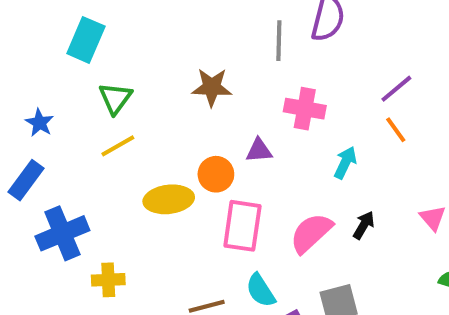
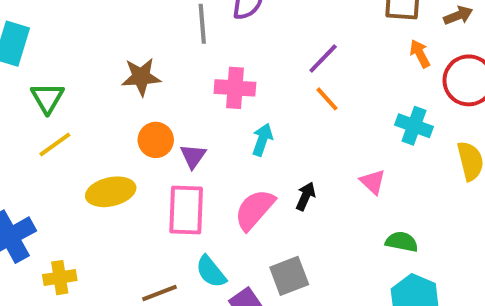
purple triangle: (259, 150) -> (193, 156), moved, turned -44
cyan arrow: (345, 163) -> (262, 140), moved
orange circle: (216, 174) -> (156, 140), moved

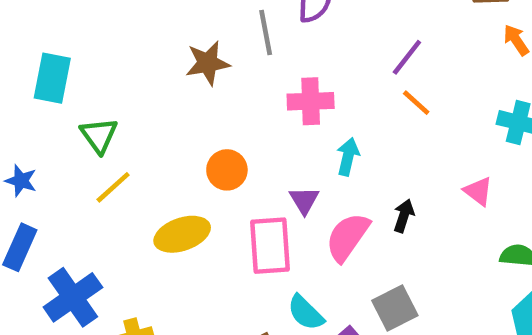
brown star: (141, 77) -> (208, 63), moved
purple triangle: (193, 156) -> (304, 200), moved

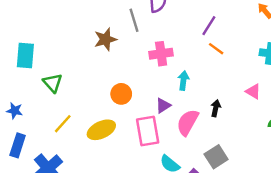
yellow line: (113, 187) -> (63, 124), moved
purple triangle: (304, 200) -> (163, 106), turned 35

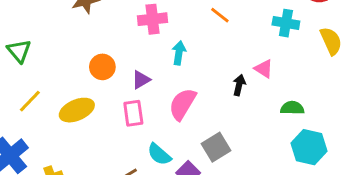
purple triangle: (163, 106) -> (141, 80), moved
black arrow: (216, 108) -> (239, 85), moved
pink rectangle: (148, 131) -> (133, 113), size x0.7

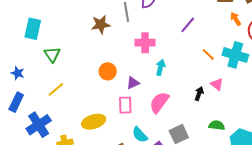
orange line: (220, 15) -> (208, 54), moved
cyan cross: (286, 23) -> (235, 55), size x1.4
green semicircle: (292, 108) -> (217, 125), moved
yellow ellipse: (77, 110) -> (94, 122), moved

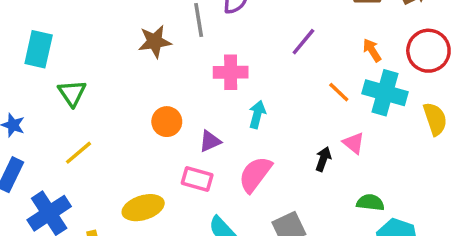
orange arrow: (236, 19) -> (372, 50), moved
pink rectangle: (125, 105) -> (197, 179), turned -72
green semicircle: (217, 125) -> (370, 202), moved

